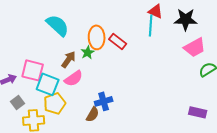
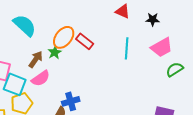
black star: (186, 19) -> (153, 19), size x0.6
cyan line: (151, 25) -> (127, 48), moved
orange ellipse: (97, 37) -> (64, 37), turned 40

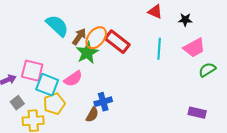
red rectangle: (85, 41) -> (117, 42), size x1.4
green star: (55, 52) -> (87, 53), size x1.6
brown arrow: (36, 59) -> (79, 37), moved

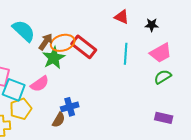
orange ellipse: (96, 38) -> (63, 43), turned 35
green semicircle: (207, 70) -> (163, 77), moved

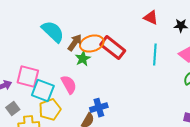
green star: (54, 58) -> (83, 59), size x0.7
pink semicircle: (40, 84) -> (69, 85), turned -84

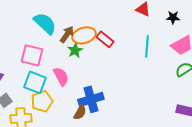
red rectangle: (113, 48) -> (105, 39), size x0.7
pink square: (28, 77) -> (32, 55), moved
blue cross: (99, 108) -> (91, 99), size x1.4

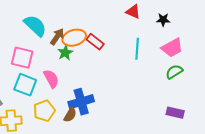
yellow pentagon: (42, 101) -> (44, 111), moved

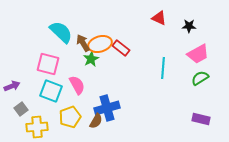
brown arrow: (57, 37) -> (83, 43), turned -66
cyan line: (137, 49) -> (163, 68), moved

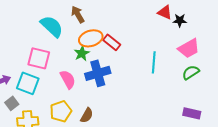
red triangle: (159, 18) -> (165, 12), moved
brown arrow: (83, 43) -> (78, 14), moved
cyan square: (51, 91) -> (28, 83), moved
blue cross: (107, 108) -> (98, 73), moved

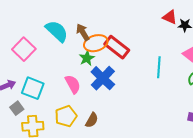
brown arrow: (78, 14) -> (83, 32), moved
red rectangle: (112, 42) -> (117, 47), size x1.4
pink square: (39, 58) -> (24, 49), moved, turned 30
blue cross: (98, 73) -> (103, 78), turned -30

